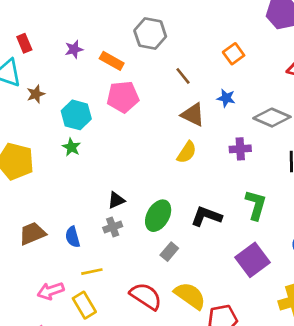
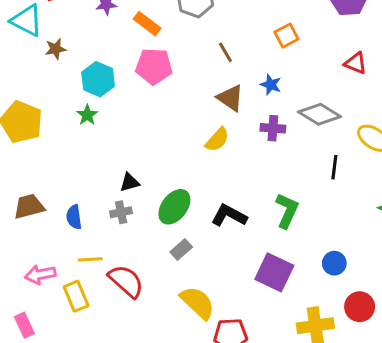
purple cross: (240, 149) -> (273, 128), moved
purple square: (253, 260) -> (274, 272), turned -36
red semicircle: (146, 296) -> (126, 281), moved

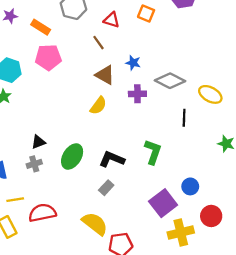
orange square: (286, 36) -> (146, 14), moved, turned -35
red triangle: (356, 63) -> (112, 20), moved
gray rectangle: (181, 249) -> (106, 188), moved
purple square: (274, 272) -> (163, 203), moved, turned 32
red semicircle: (126, 281) -> (42, 213), turned -48

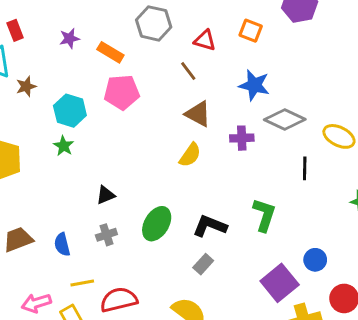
blue star: (133, 63) -> (254, 85), moved, size x1.5
black triangle: (38, 142) -> (106, 195), moved

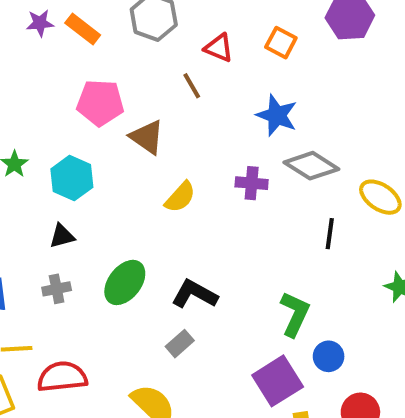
orange rectangle: (110, 52) -> (83, 29), moved
cyan hexagon: (70, 111) -> (72, 178), moved
brown triangle: (198, 114) -> (147, 137), moved
green L-shape: (264, 215) -> (295, 314), moved

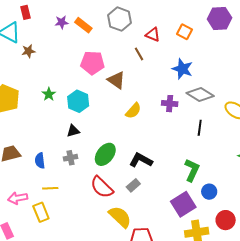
black line: (330, 234) -> (200, 128), moved
red semicircle: (62, 377) -> (102, 187), moved, turned -130

